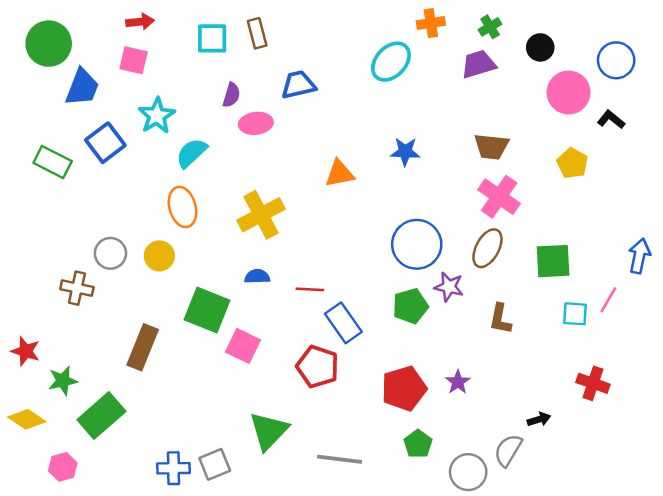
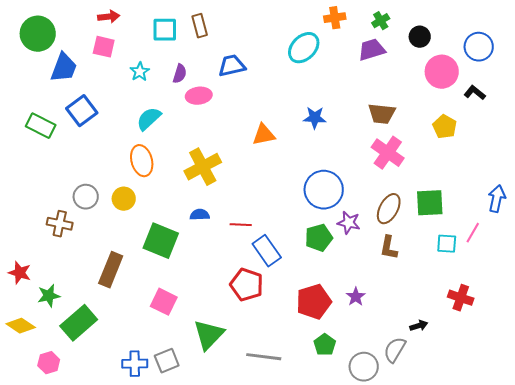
cyan star: (157, 116) -> (140, 72), moved, size x0.7
brown ellipse: (487, 248) -> (389, 209), moved
pink square: (243, 346) -> (164, 302), moved

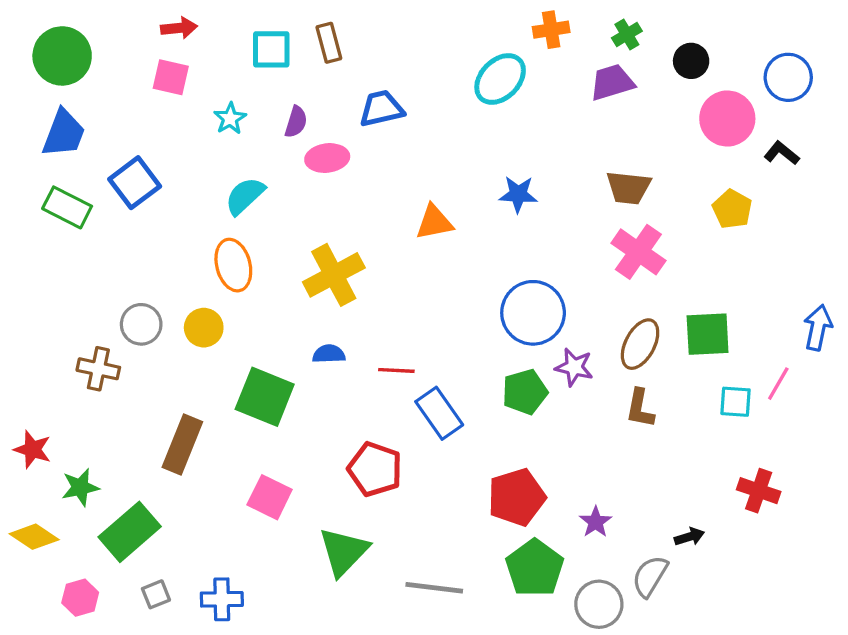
blue trapezoid: (64, 68) -> (64, 133), moved
red pentagon: (247, 285) -> (375, 469), moved
purple star: (356, 297) -> (596, 522), moved
green pentagon: (325, 345) -> (535, 568), size x1.6
gray square: (167, 361) -> (156, 594), moved, size x0.7

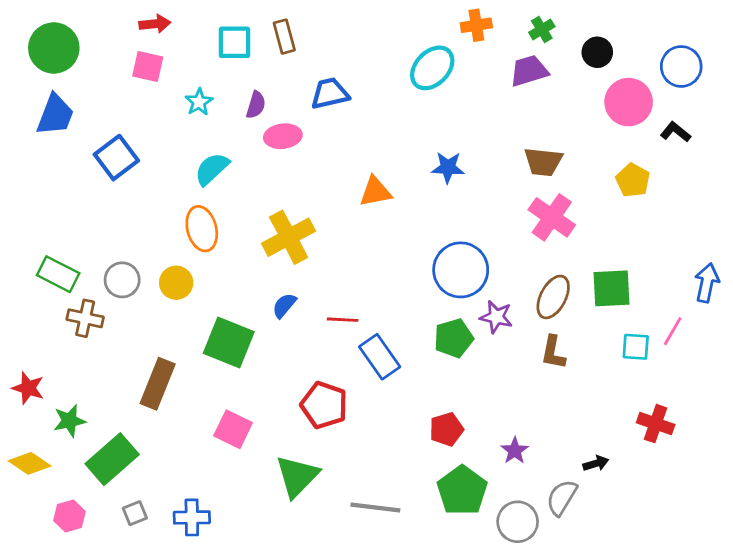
green rectangle: (67, 207) -> (58, 274), moved
blue semicircle: (329, 354) -> (284, 305), turned -48
red pentagon: (517, 497) -> (446, 429), size x0.7

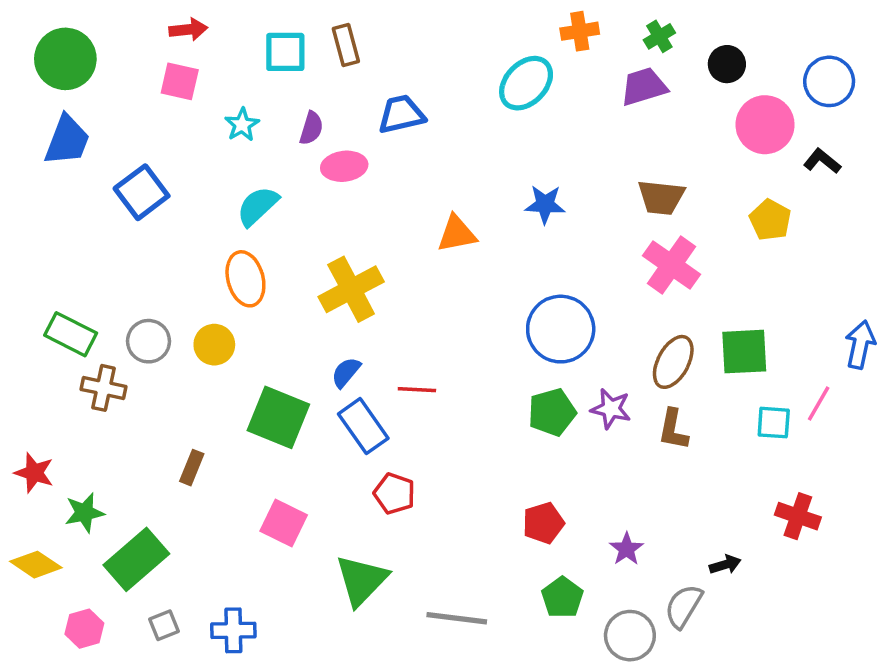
purple star: (496, 317) -> (611, 409), moved
blue rectangle: (380, 357) -> (363, 426), moved
brown rectangle: (158, 384) -> (192, 468), size x0.6
red pentagon: (324, 405) -> (394, 494), size x0.7
green pentagon: (462, 490) -> (562, 597), size x0.7

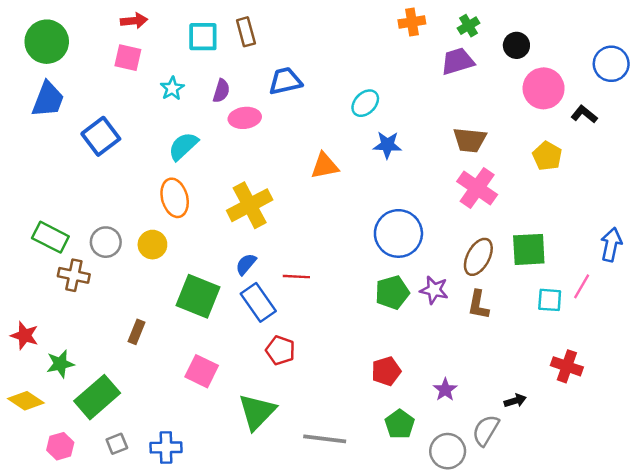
blue circle: (829, 81) -> (611, 64), moved
cyan ellipse: (526, 83) -> (365, 103), moved, size x0.7

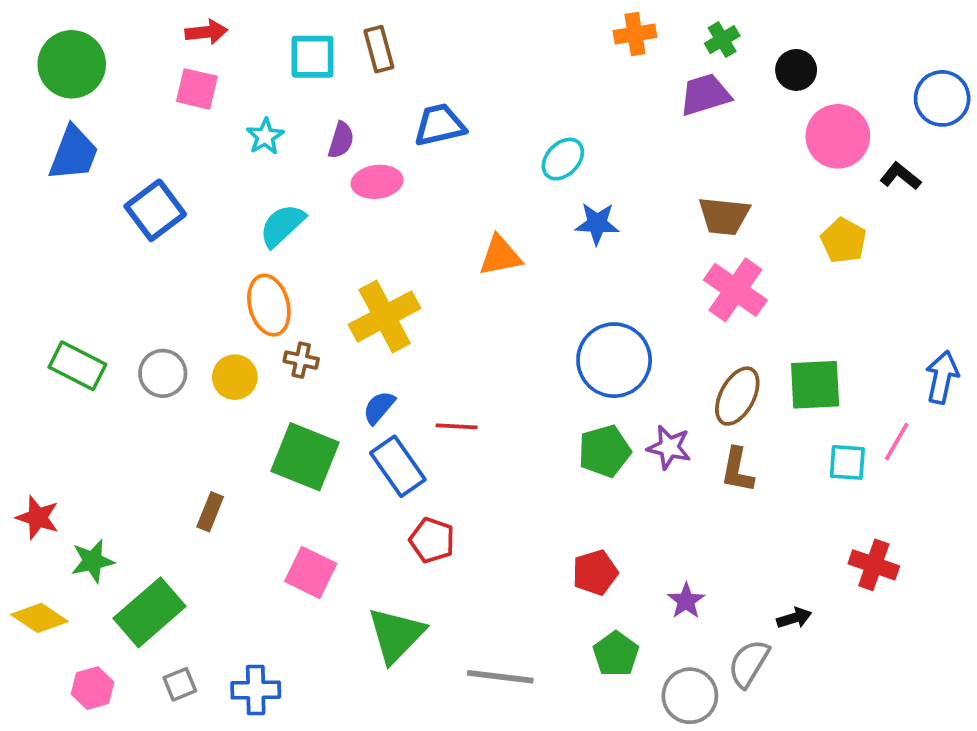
brown cross: (74, 275) -> (301, 360), moved, size x0.7

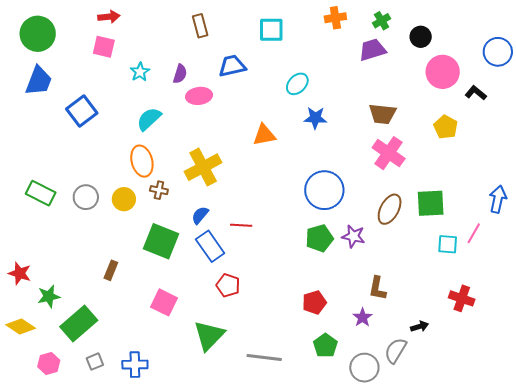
cyan square: (313, 57) -> (271, 30), moved
brown L-shape: (737, 470) -> (377, 288), moved

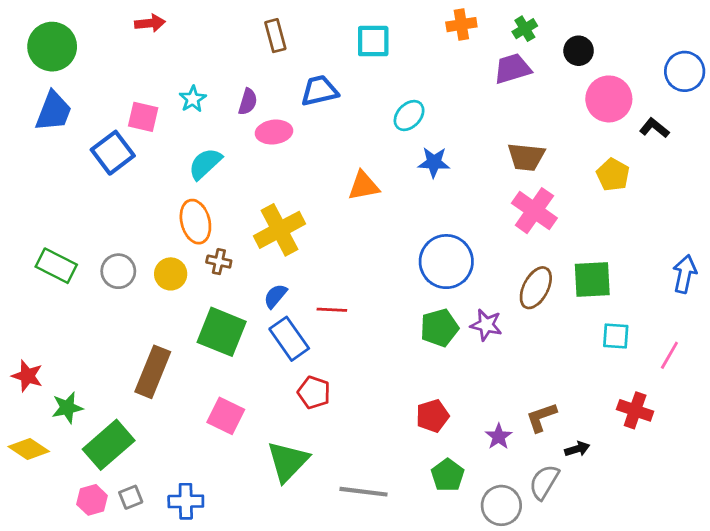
pink square: (104, 47) -> (143, 117), moved
pink line: (474, 233) -> (669, 355), moved
brown rectangle: (111, 270) -> (153, 372), size x1.8
brown L-shape: (377, 288) -> (541, 417), moved, turned 60
pink hexagon: (49, 364) -> (92, 500), moved

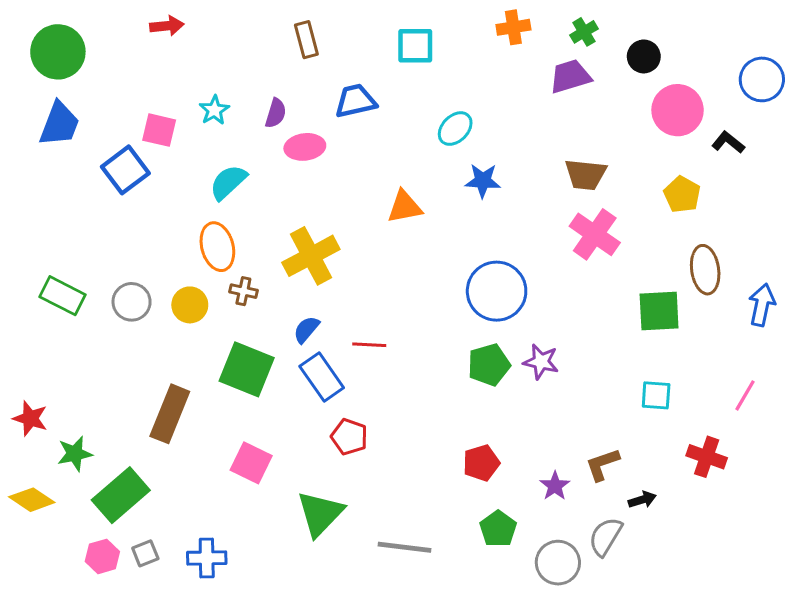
brown ellipse: (536, 288) -> (705, 270), moved, turned -36
cyan square: (616, 336) -> (656, 395), moved

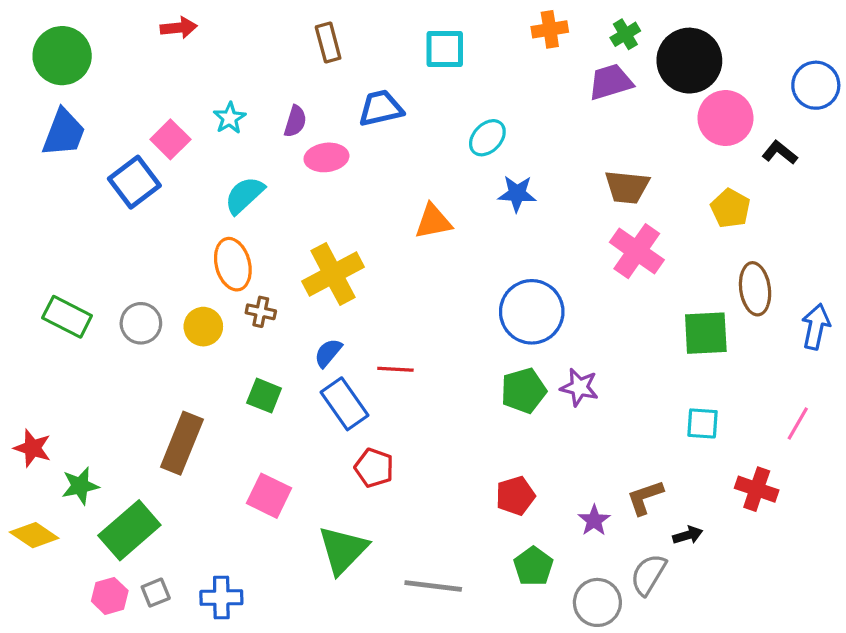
black circle: (644, 56) -> (689, 61), size x1.8
pink square: (159, 130) -> (170, 139), turned 32
green square: (247, 369) -> (264, 396), size x0.6

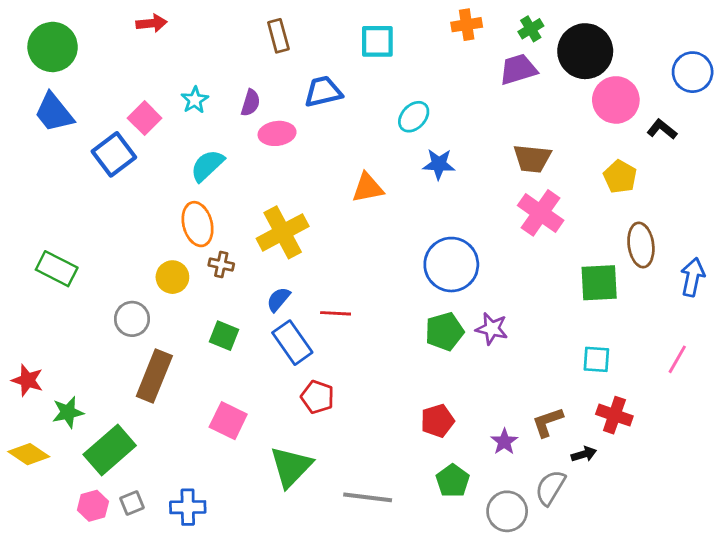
blue trapezoid: (64, 133) -> (54, 113), turned 120
gray circle: (141, 323) -> (132, 319), moved
red cross: (757, 489) -> (614, 415), moved

